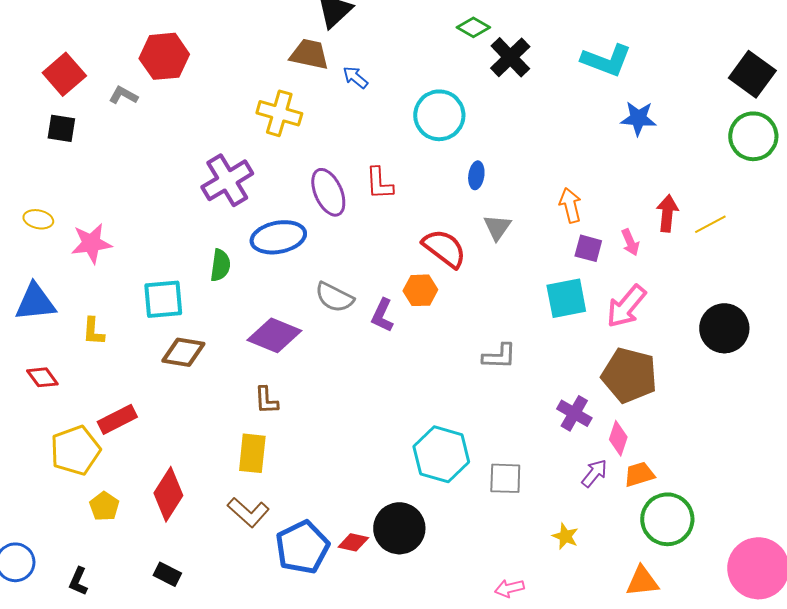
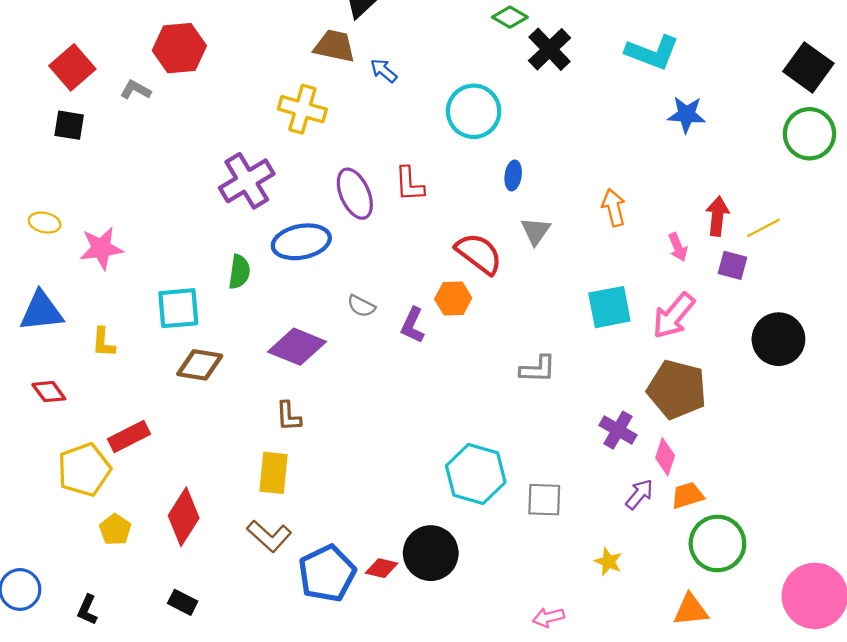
purple square: (588, 248) -> (732, 265), moved
gray semicircle: (334, 297) -> (361, 306), size x0.7

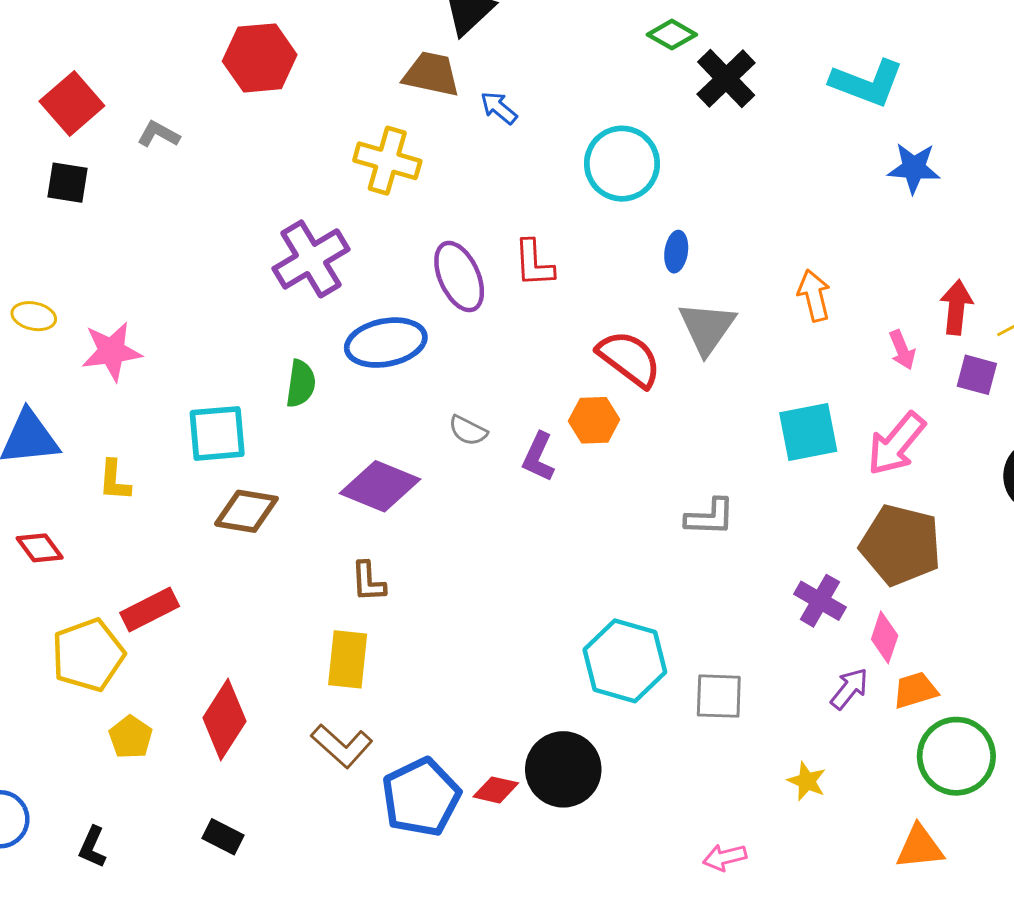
red hexagon: (179, 48) -> (260, 58), moved
gray triangle: (536, 231) -> (707, 328), size x1.4

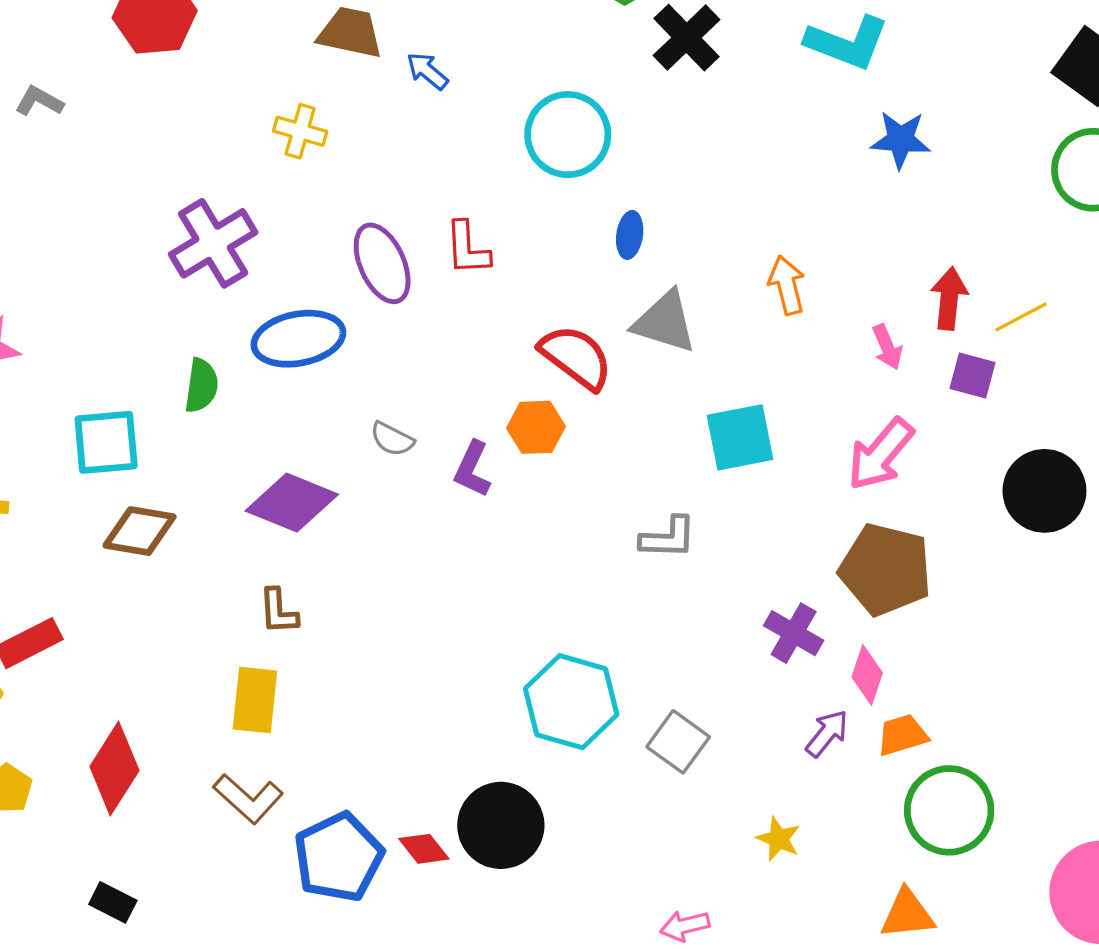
yellow cross: (387, 161) -> (300, 131), size x0.7
gray triangle: (707, 328) -> (665, 322), turned -48
cyan square: (808, 432) -> (740, 437), moved
gray square: (719, 696) -> (678, 742), turned 34
red diamond: (496, 790) -> (424, 849), turned 39

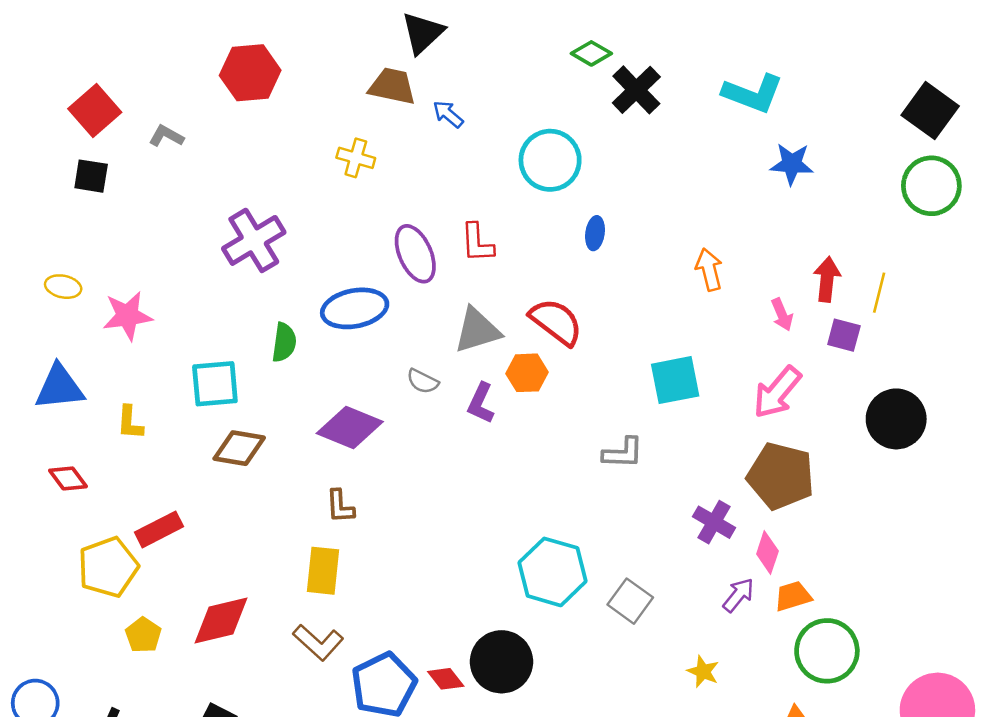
purple cross: (213, 243) -> (254, 240), moved
yellow line: (1021, 317) -> (879, 293), turned -48
gray triangle: (665, 322) -> (477, 330), moved, turned -34
red diamond: (114, 769) -> (221, 621), turned 44

